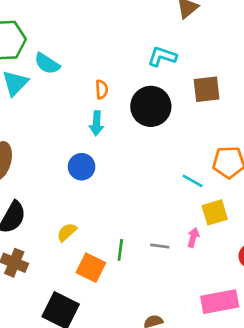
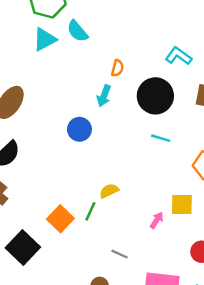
cyan line: (193, 181) -> (161, 138), moved, turned -30
yellow semicircle: (67, 232) -> (109, 191), moved
gray line: (160, 246) -> (120, 254), moved

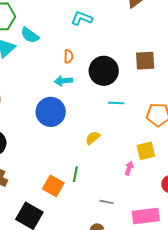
cyan L-shape: (178, 56) -> (82, 18), moved
cyan arrow: (104, 96) -> (63, 81), turned 78
blue circle: (79, 129) -> (51, 112), size x1.5
yellow semicircle: (109, 191) -> (93, 138), moved

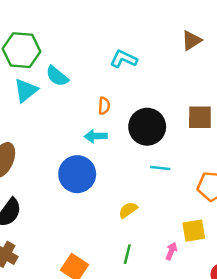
green line: (75, 174) -> (127, 254), moved

